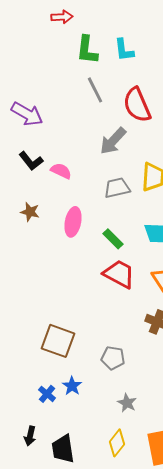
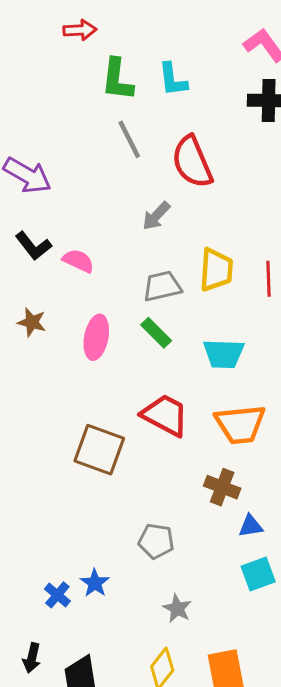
gray arrow: (113, 141) -> (156, 216), size x0.7
green rectangle: (113, 239) -> (156, 333), moved
brown square: (58, 341) -> (99, 450), moved

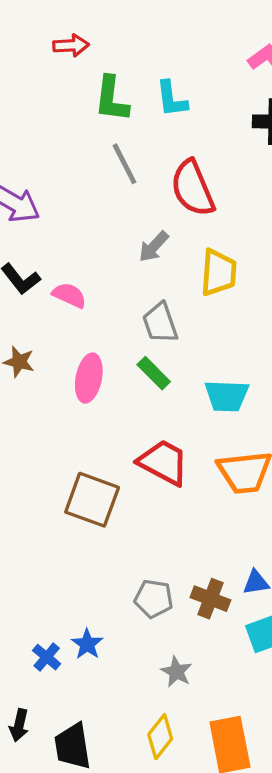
yellow trapezoid: (216, 270) -> (219, 273), moved
gray trapezoid: (162, 286) -> (160, 323), turned -96
brown cross: (222, 487) -> (210, 599), moved

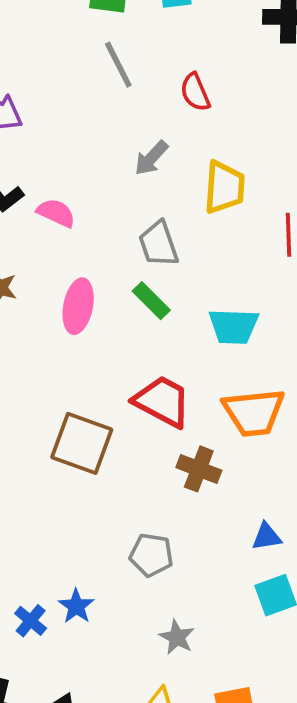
red semicircle: (193, 188) -> (195, 92), size x0.6
brown cross: (210, 599) -> (199, 469), moved

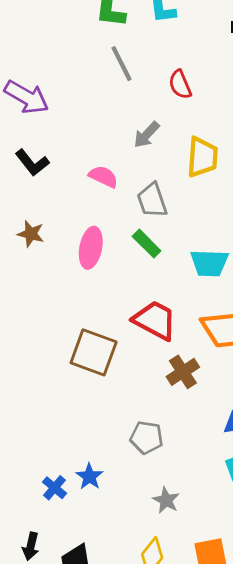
pink semicircle: (56, 213) -> (103, 177), moved
brown cross: (199, 469) -> (183, 372), turned 36

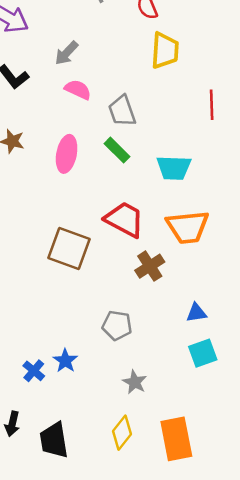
gray arrow: (147, 135) -> (67, 53), moved
yellow trapezoid: (202, 157) -> (165, 50), moved

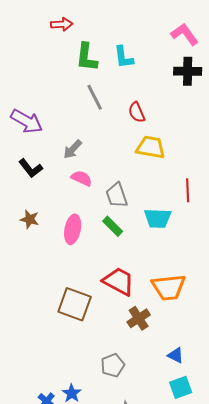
yellow trapezoid: (165, 50) -> (151, 147), turned -84
cyan trapezoid: (174, 168) -> (158, 218), moved
blue triangle: (196, 313) -> (176, 355), turned 36
gray pentagon: (117, 325) -> (113, 365), turned -30

